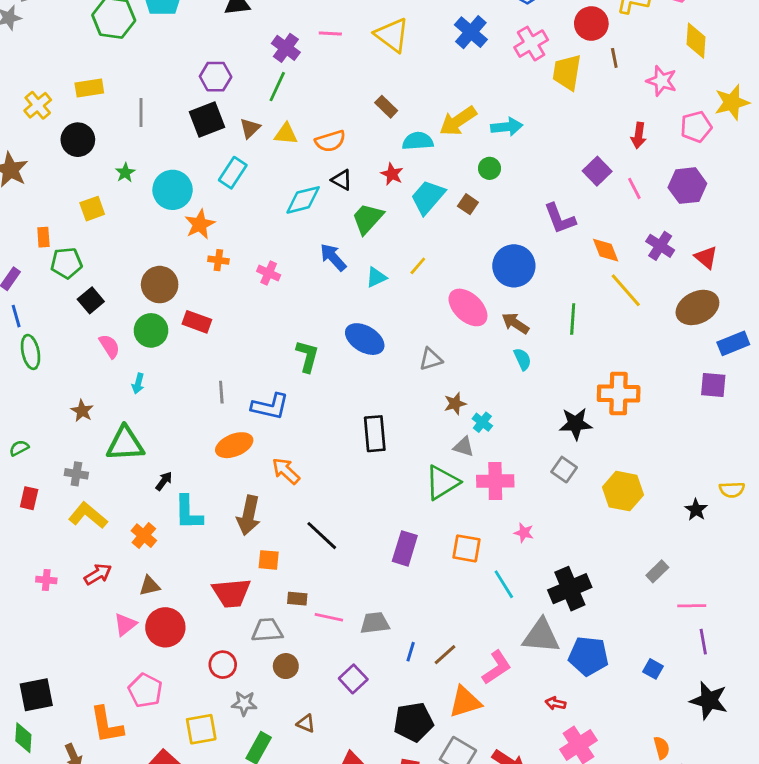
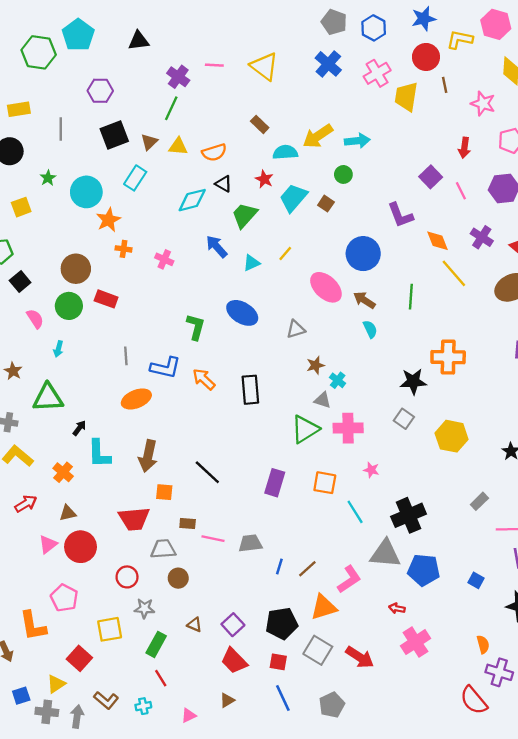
purple hexagon: (216, 77) -> (100, 91), moved
orange arrow: (286, 471) -> (204, 379), moved
purple square: (353, 679) -> (233, 625), moved

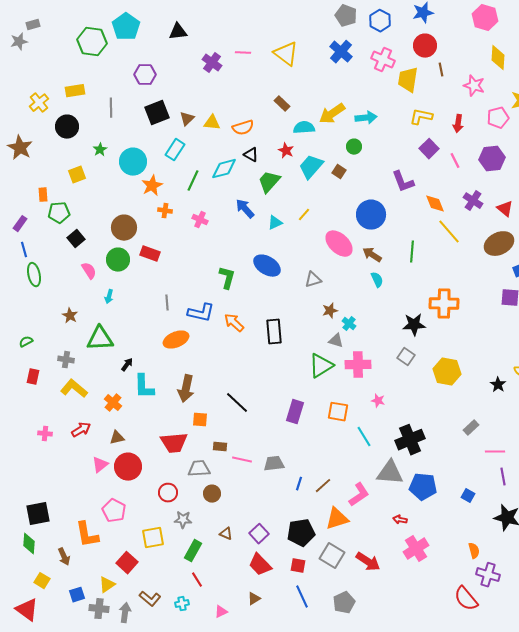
yellow L-shape: (460, 40) -> (421, 117), moved
pink cross: (377, 73) -> (383, 60), turned -35
green line: (171, 108) -> (193, 181), moved

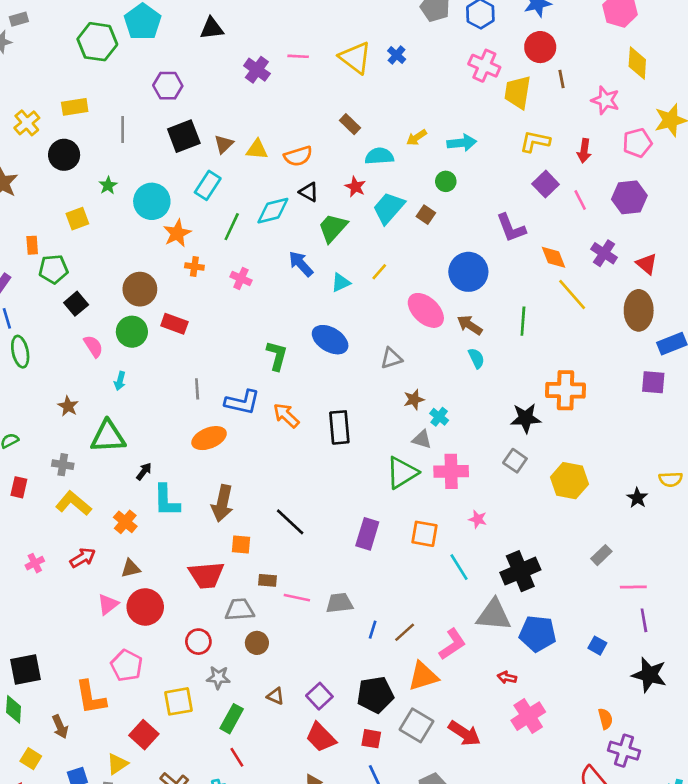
blue cross: (341, 52) -> (397, 55), moved, size x0.6
yellow arrow: (332, 114) -> (417, 137), size x0.6
brown ellipse: (499, 244) -> (639, 310), turned -64
pink cross: (45, 434) -> (35, 563), turned -32

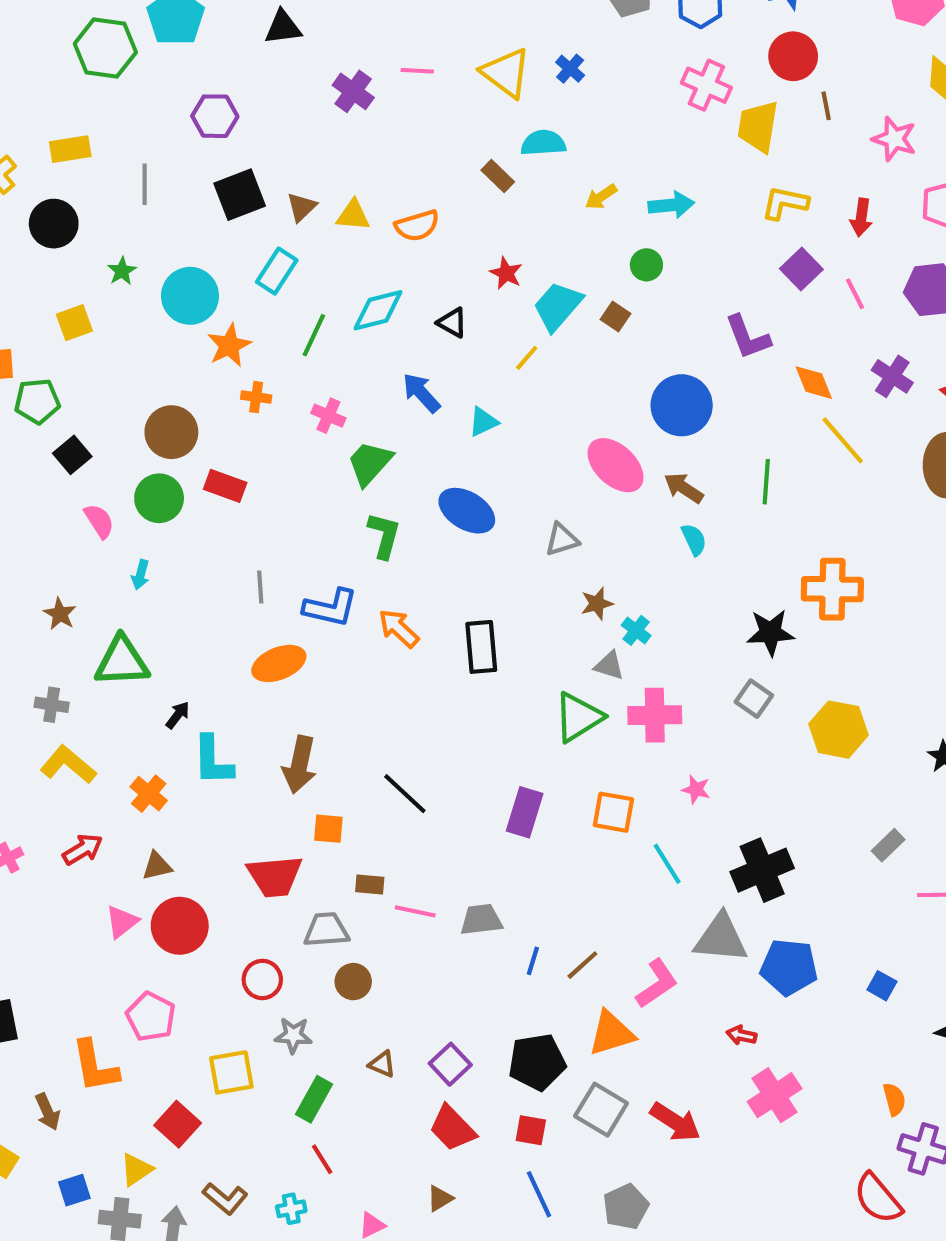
cyan semicircle: (379, 156) -> (543, 143), moved
black triangle: (309, 192) -> (452, 323), moved
green trapezoid: (333, 228) -> (370, 463), moved
yellow line: (379, 272) -> (527, 358), moved

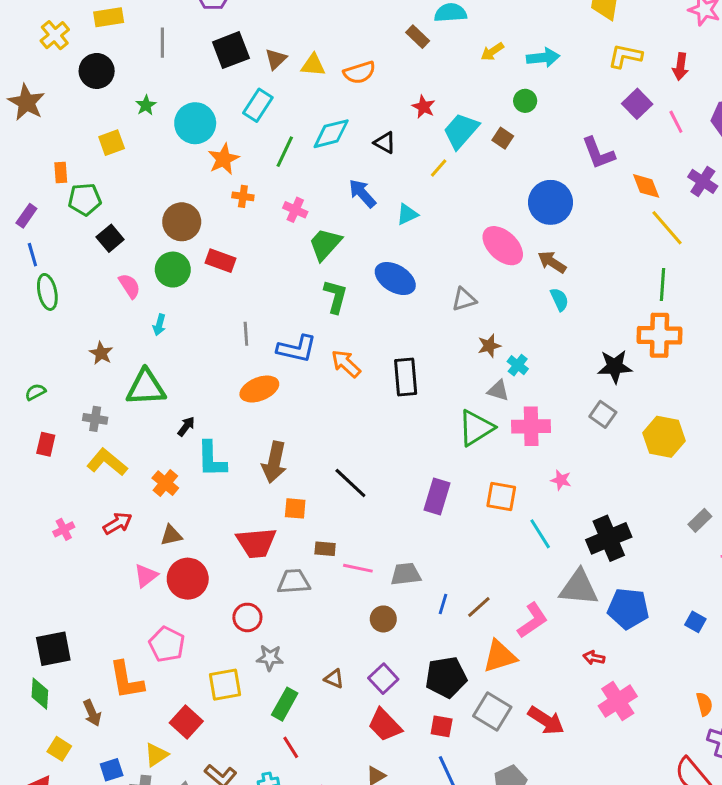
green line: (766, 482) -> (663, 284), moved
brown circle: (353, 982) -> (383, 619), moved

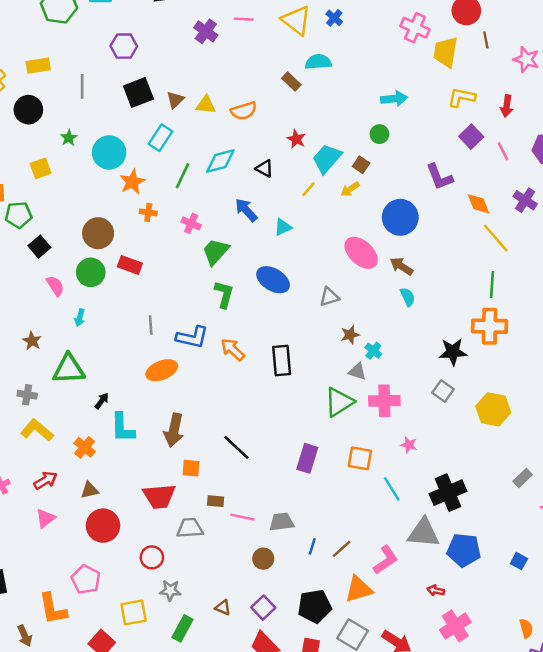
yellow arrow: (492, 52) -> (350, 189), moved
pink triangle: (146, 576) -> (45, 518), moved

